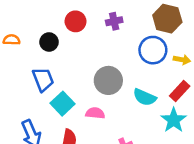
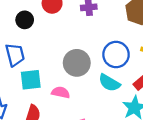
blue circle: (153, 50) -> (116, 55), moved
cyan square: (63, 104) -> (31, 80), turned 30

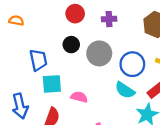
black circle: (25, 20) -> (71, 45), moved
gray circle: (77, 63) -> (99, 53), moved

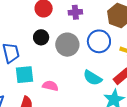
blue circle: (132, 64) -> (99, 41), moved

